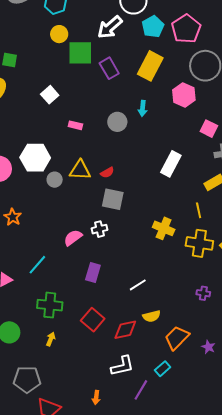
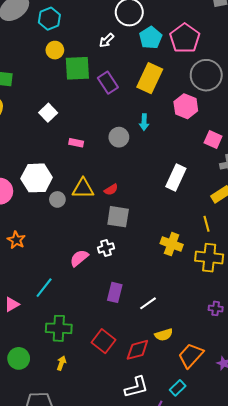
white arrow: (110, 27) -> (106, 40), size x0.6
purple rectangle: (93, 273) -> (115, 292), moved

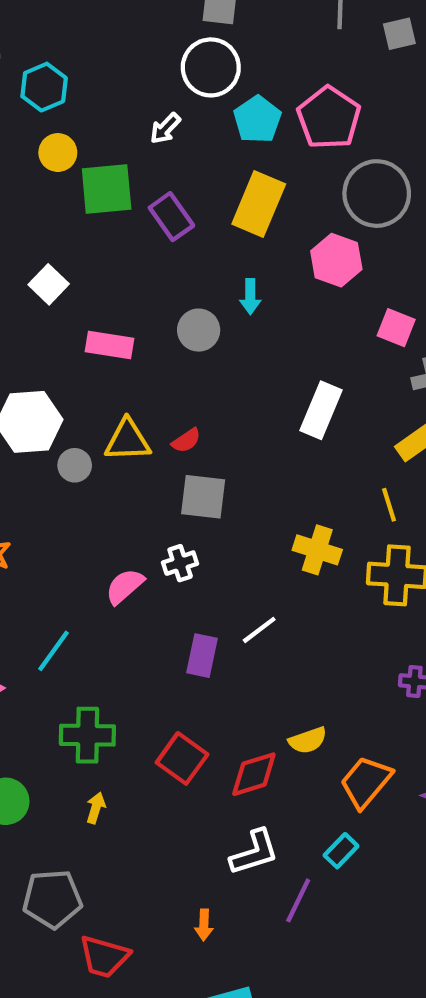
pink rectangle: (76, 143) -> (109, 345), size x1.5
white line: (148, 303) -> (259, 630), moved

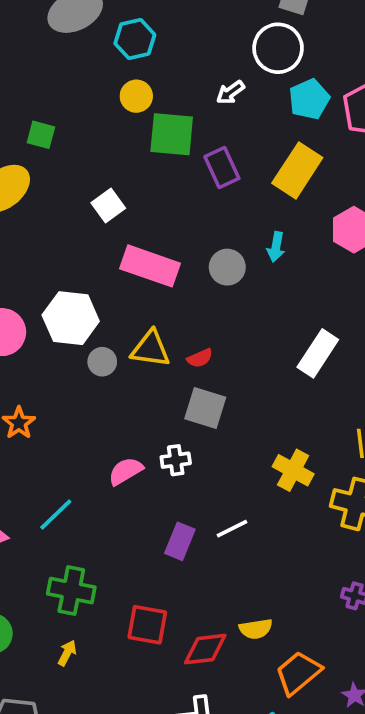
pink rectangle: (109, 345) -> (150, 266), size x1.4
red square: (182, 758) -> (147, 625), turned -36

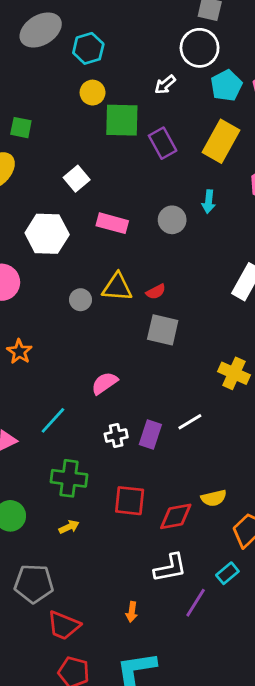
pink rectangle: (150, 266) -> (112, 223), size x0.7
white hexagon: (71, 318) -> (47, 234), moved
white cross: (176, 460) -> (116, 436), moved
yellow arrow: (67, 653) -> (69, 527), turned 42

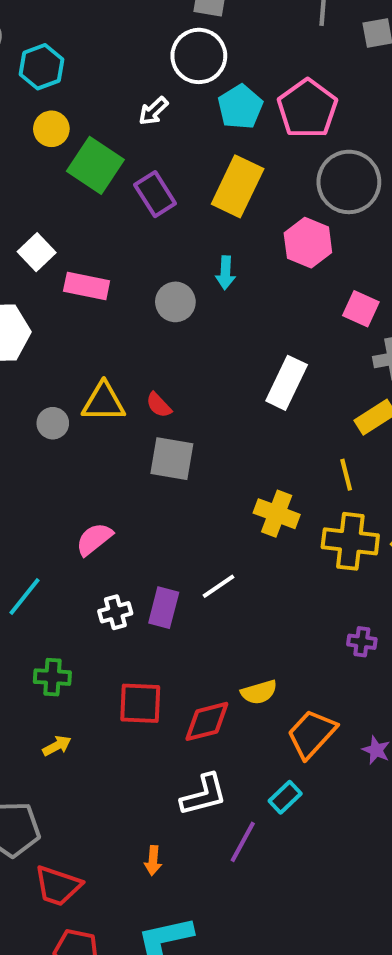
green square: (122, 120) -> (95, 165), turned 36
pink rectangle: (112, 223) -> (87, 286), moved
red semicircle: (156, 292) -> (159, 405), turned 78
green cross: (69, 478) -> (52, 677), size x0.7

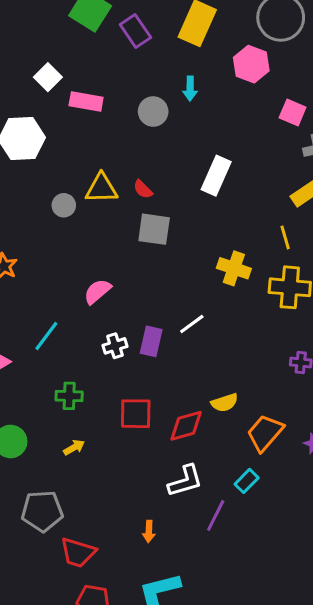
white rectangle: (287, 383) -> (216, 176), moved

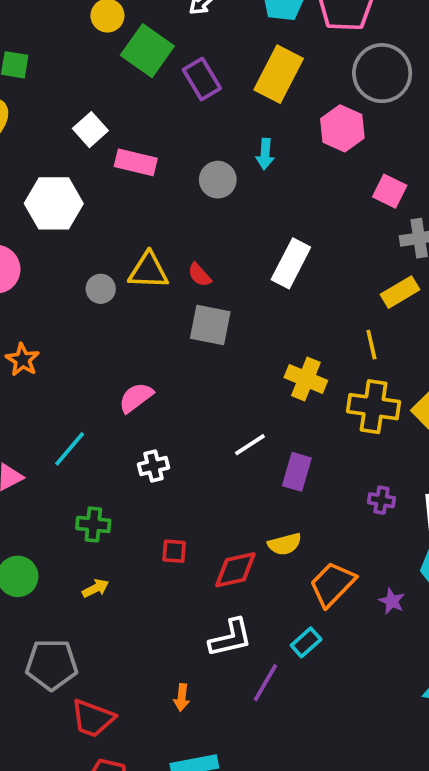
purple rectangle: (151, 341) -> (297, 472), moved
red square: (136, 414) -> (174, 551), size x0.6

